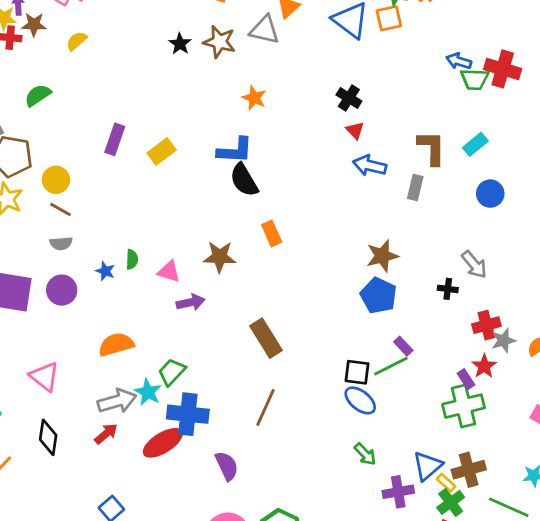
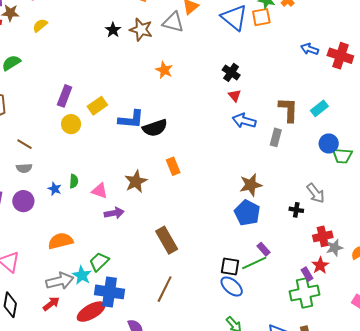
green trapezoid: (474, 79) -> (342, 156), moved
blue L-shape: (235, 150) -> (131, 119), moved
yellow circle: (56, 180) -> (71, 124), moved
black semicircle: (244, 180) -> (155, 128), turned -80
brown star: (220, 257) -> (136, 181), turned -30

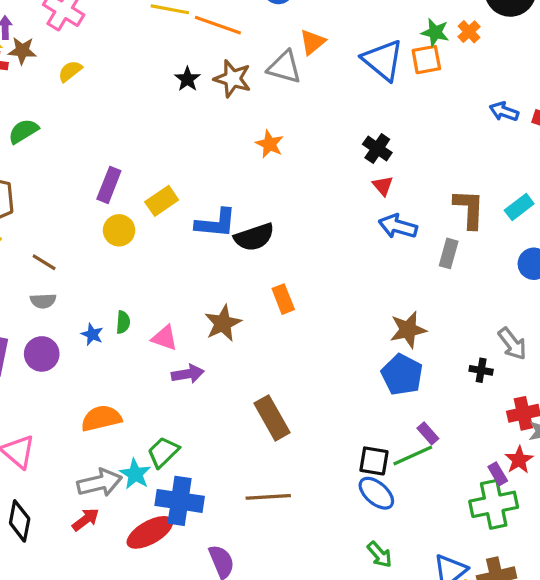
brown line: (165, 289) -> (268, 497), turned 60

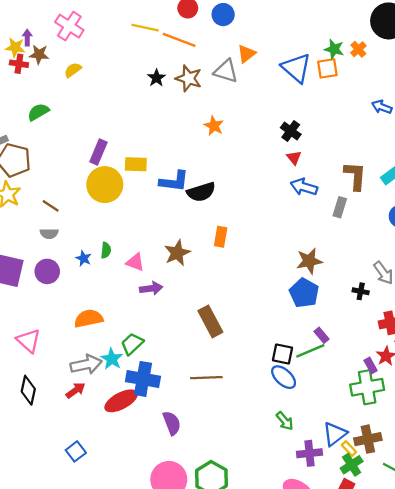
yellow rectangle: (162, 201) -> (136, 164), turned 35
yellow circle: (119, 230) -> (105, 185), size x1.6
orange rectangle: (283, 299) -> (221, 237), turned 30

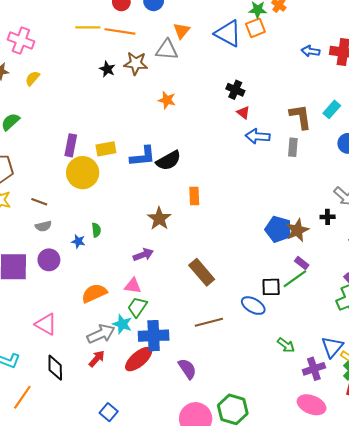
brown star: (309, 261) -> (297, 230), moved
pink triangle: (135, 262) -> (133, 286), moved
blue ellipse: (284, 377) -> (253, 306), moved

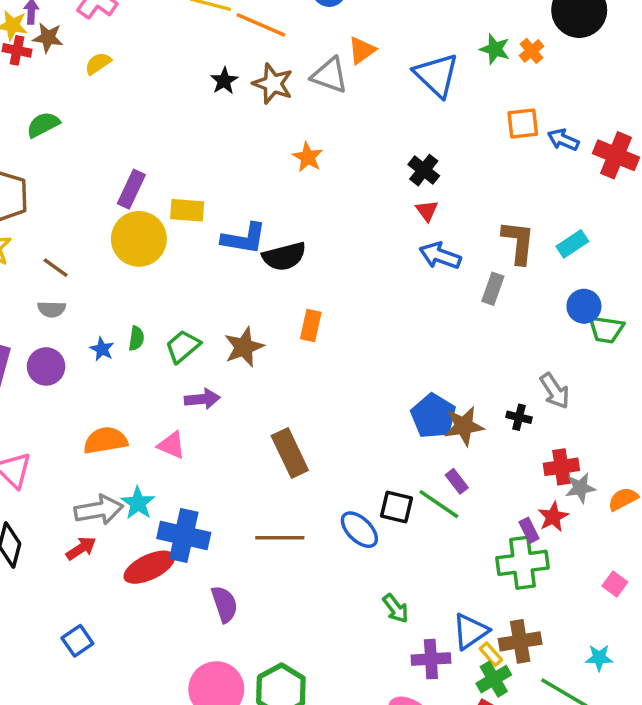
orange square: (255, 28) -> (523, 124), moved
green line: (295, 279) -> (439, 504), turned 55
green trapezoid: (137, 307) -> (183, 346), moved

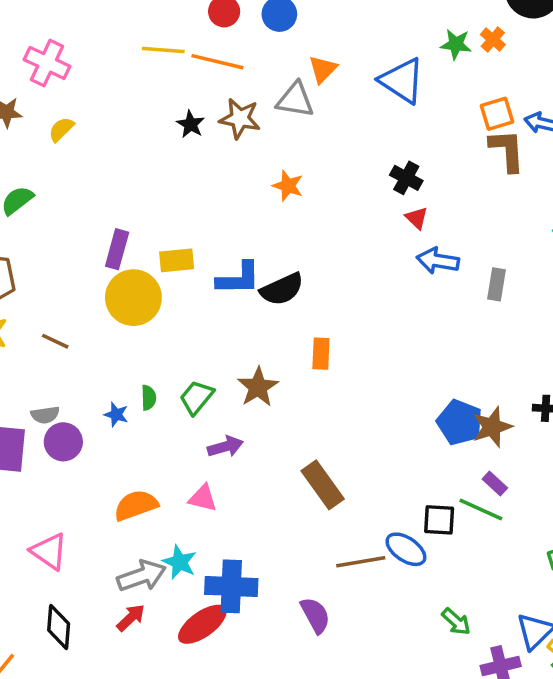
brown L-shape: (518, 242) -> (507, 150), moved
gray semicircle: (52, 309) -> (45, 415), moved
brown line: (280, 538) -> (361, 562), moved
purple semicircle: (224, 604) -> (315, 615), moved

